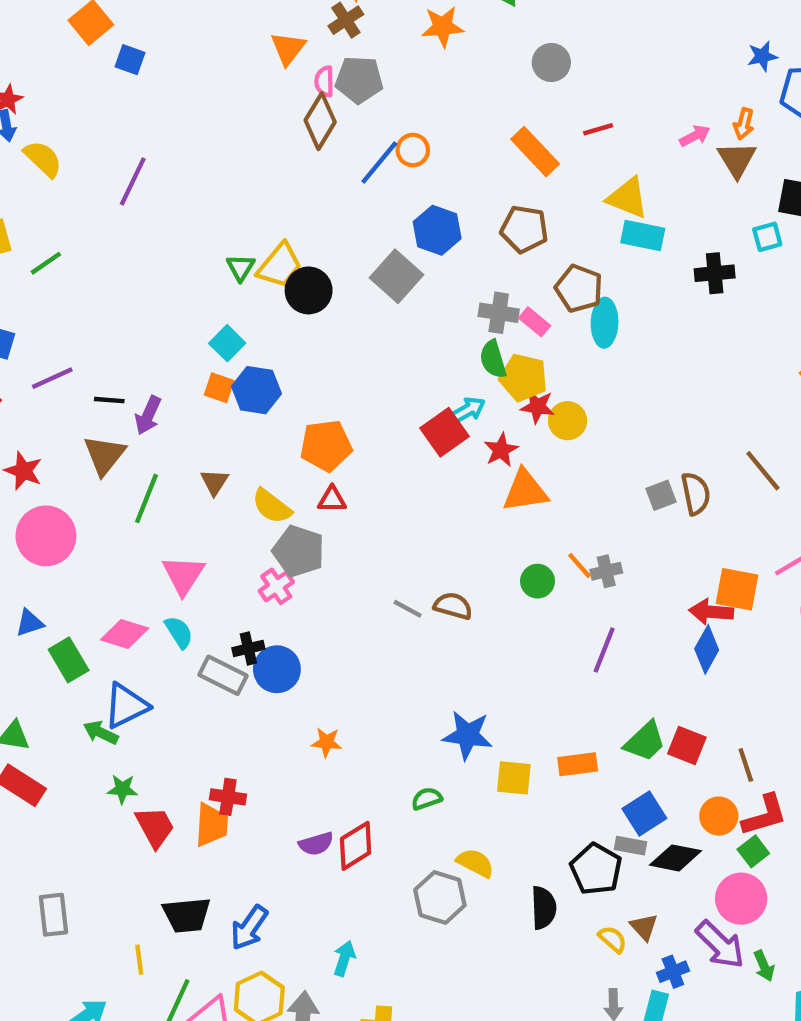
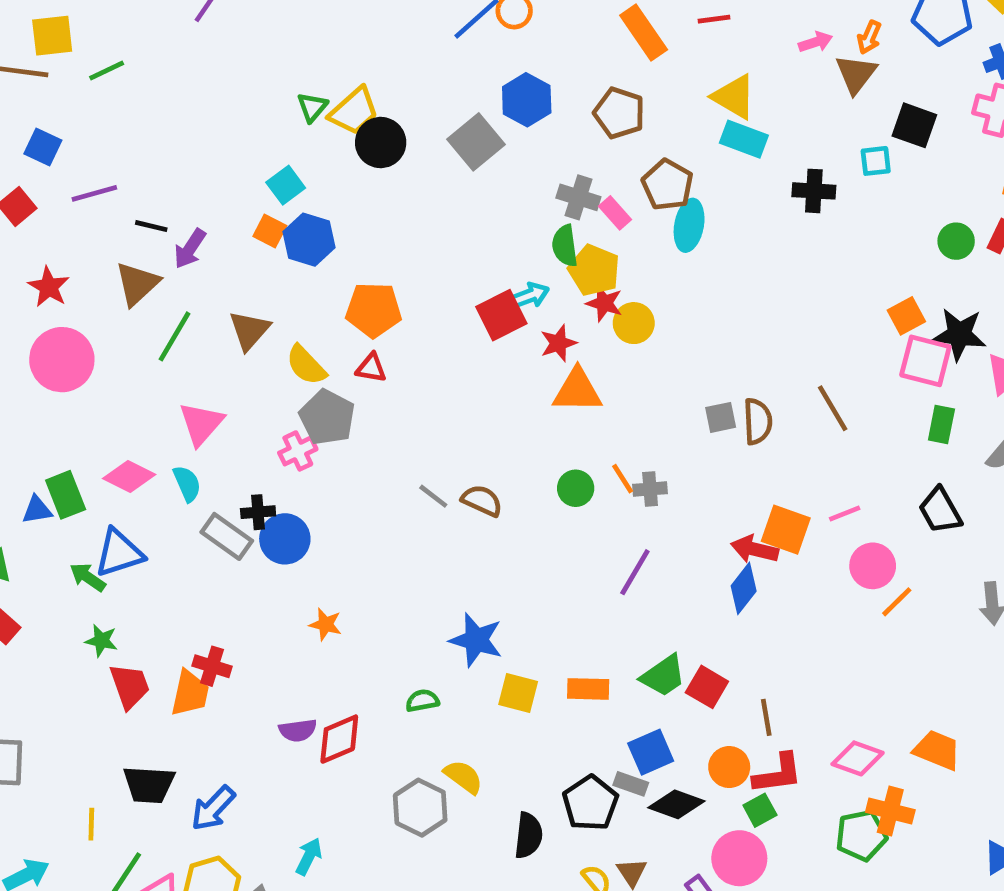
brown triangle: (214, 482) -> (249, 330), size x1.4
blue triangle: (30, 623) -> (37, 510), moved

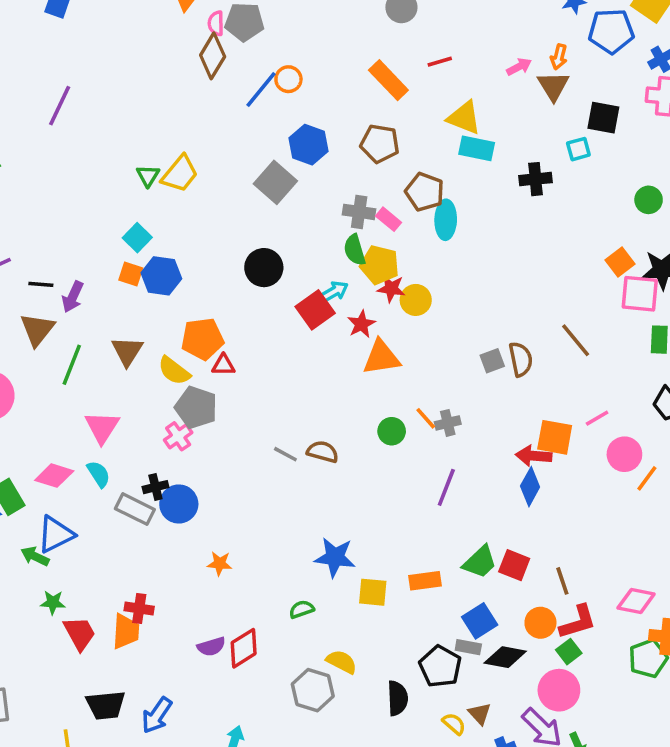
black circle: (381, 143) -> (264, 268), moved
orange pentagon: (374, 310) -> (203, 339), moved

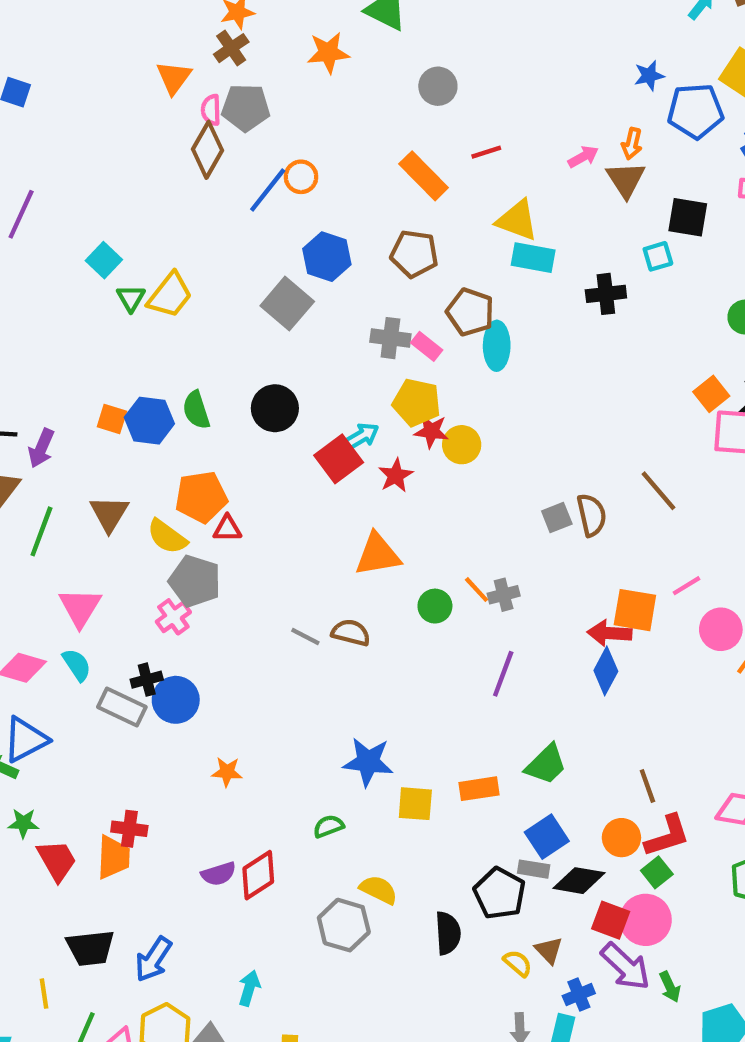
cyan square: (137, 238) -> (104, 260), moved
green semicircle: (355, 250) -> (196, 410), moved
orange triangle: (381, 357) -> (378, 555), moved
red square: (514, 565) -> (611, 920), moved

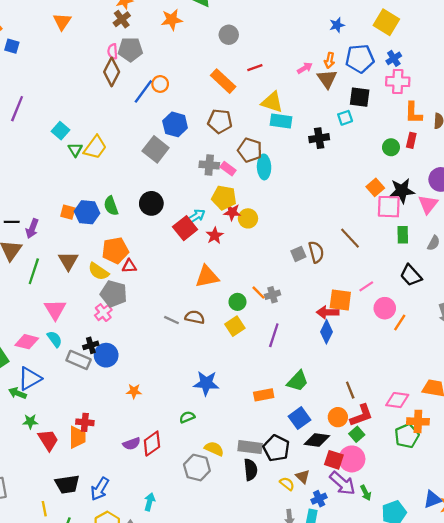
orange triangle: (174, 78) -> (62, 22), moved
blue pentagon: (695, 111) -> (360, 59), moved
yellow square: (415, 804) -> (235, 326), moved, turned -36
gray rectangle: (534, 869) -> (250, 447), moved, size x1.5

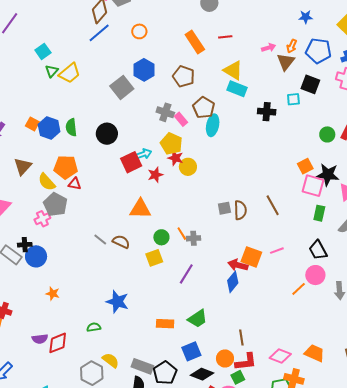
blue line: (143, 91) -> (99, 33), moved
pink circle: (385, 308) -> (315, 275), moved

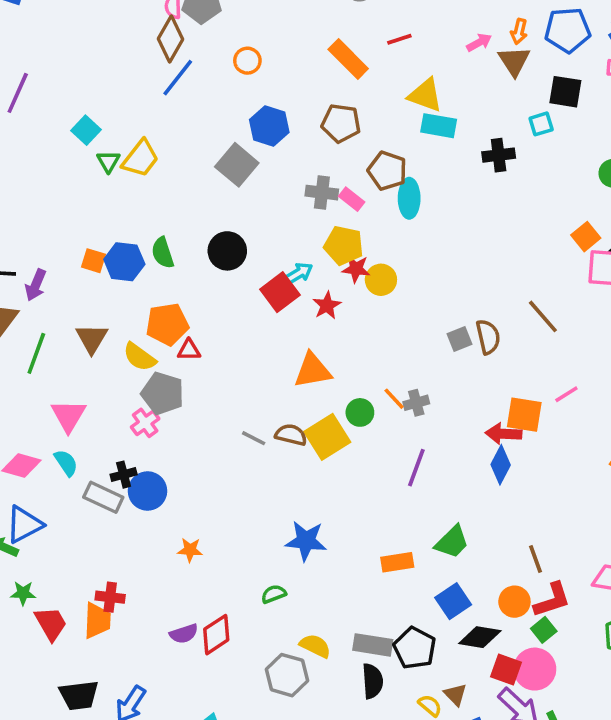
yellow square: (154, 258) -> (327, 437), moved, size x1.4

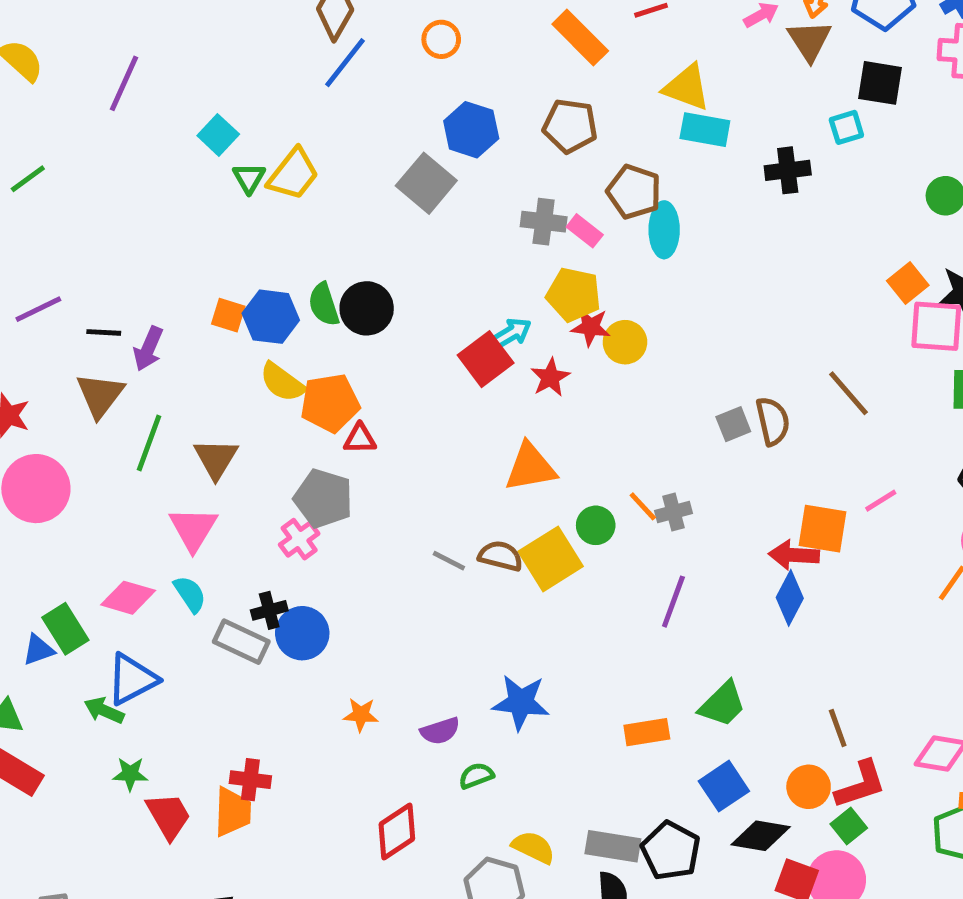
black circle: (227, 251) -> (367, 308), moved
brown triangle: (92, 338) -> (216, 459), moved
yellow semicircle: (139, 357) -> (282, 382), moved
purple semicircle: (184, 634) -> (440, 731), moved

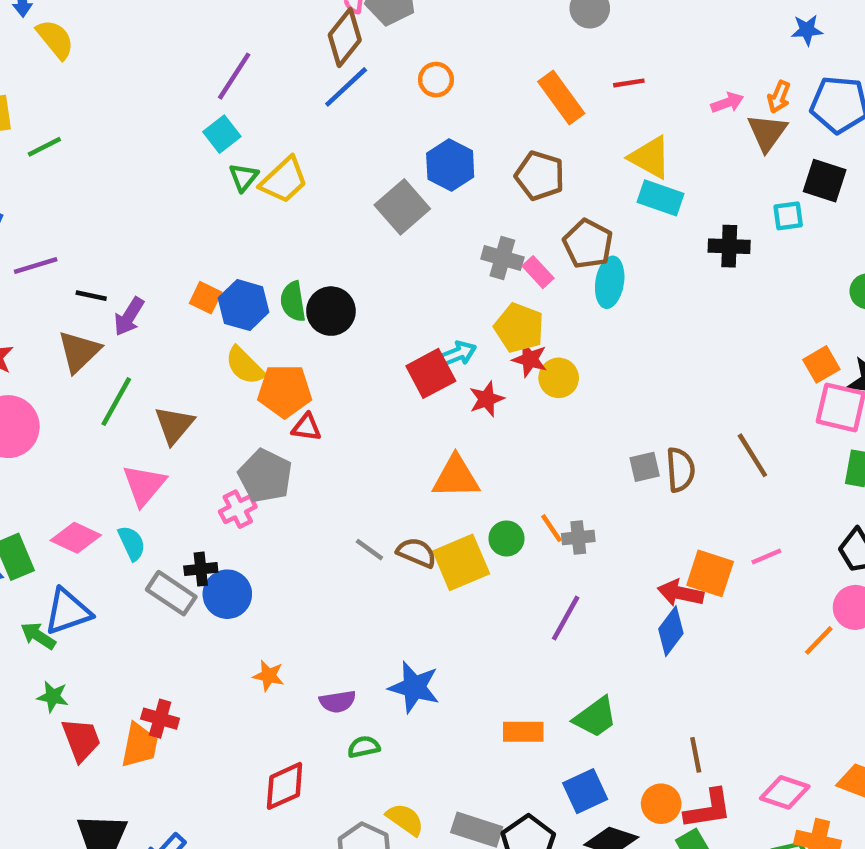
purple line: (124, 83) -> (234, 76), moved

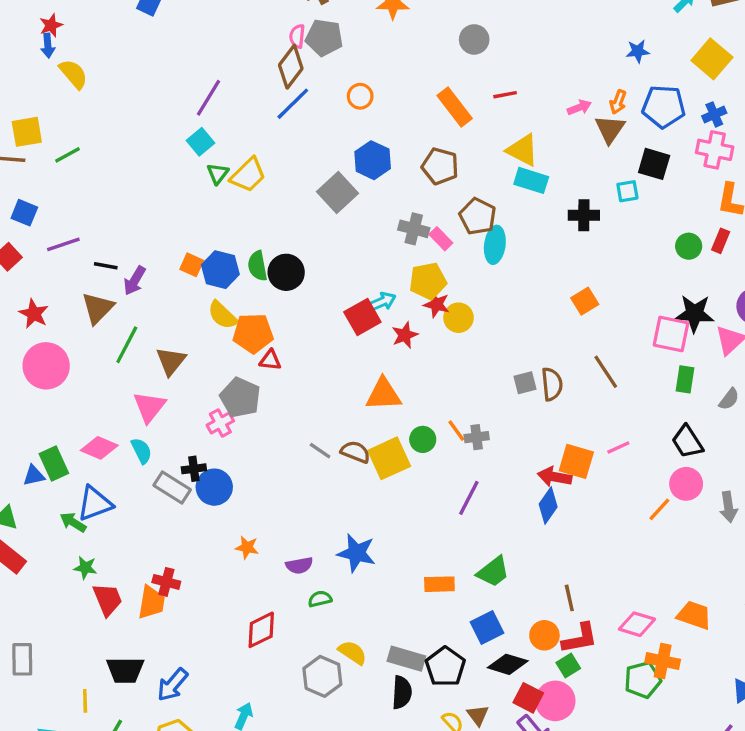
yellow pentagon: (519, 328) -> (428, 281), turned -30
orange square: (821, 364) -> (585, 301), moved

